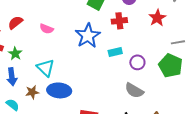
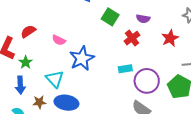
red cross: (119, 21) -> (132, 38), turned -35
blue star: (88, 36) -> (82, 58), moved
purple circle: (137, 62) -> (147, 81), size x1.6

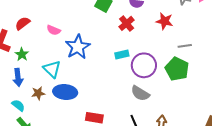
red star: (170, 38) -> (165, 21), turned -30

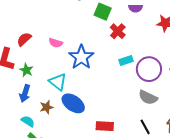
red cross: (127, 23) -> (118, 31), moved
blue arrow: (18, 77) -> (25, 93), turned 30
blue ellipse: (65, 92) -> (73, 103), turned 35

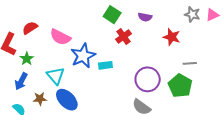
pink semicircle: (56, 43) -> (60, 37), size x1.5
cyan rectangle: (126, 61) -> (105, 65), moved

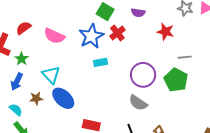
blue star: (83, 56) -> (91, 36), moved

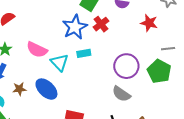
pink semicircle: (54, 36) -> (37, 50), moved
cyan triangle: (51, 75) -> (59, 62), moved

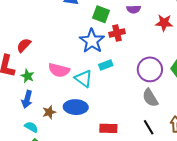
red cross: (101, 24) -> (117, 33), turned 35
blue ellipse: (46, 89) -> (76, 107), turned -30
gray semicircle: (121, 94) -> (150, 98), turned 36

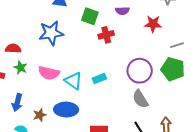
blue star: (92, 41) -> (51, 33), moved, turned 30
red semicircle: (24, 45) -> (13, 48), turned 49
cyan rectangle: (106, 65) -> (99, 79), moved
green star: (27, 76) -> (20, 68), moved

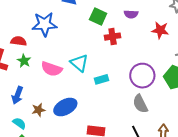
blue star: (51, 33) -> (45, 24), moved
cyan triangle: (73, 81) -> (79, 63), moved
blue ellipse: (66, 110) -> (65, 107), turned -35

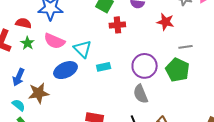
pink semicircle: (52, 69) -> (54, 41), moved
blue ellipse: (65, 107) -> (66, 70), moved
brown star: (38, 110) -> (39, 93), size x1.5

